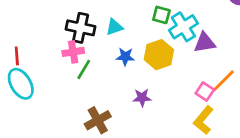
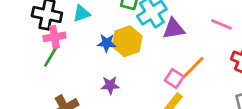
pink cross: (73, 52) -> (54, 37), moved
blue star: (125, 57) -> (107, 43), moved

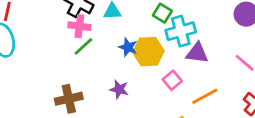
green line: (51, 57) -> (83, 46), moved
pink square: (174, 78) -> (172, 80), moved

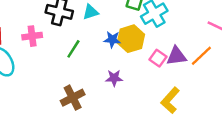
pink cross: (79, 26) -> (32, 36), moved
purple triangle: (197, 53) -> (176, 56), moved
orange line: (205, 96) -> (201, 56), moved

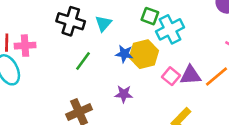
cyan triangle: (90, 12) -> (103, 24), turned -35
pink cross: (32, 36) -> (25, 46), moved

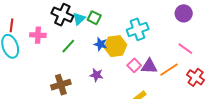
green square: (150, 16) -> (94, 18), moved
cyan triangle: (103, 24) -> (79, 19), moved
pink cross: (25, 46) -> (38, 35), moved

